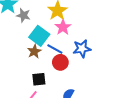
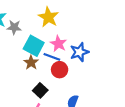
pink star: (63, 27) -> (58, 44), moved
black square: (39, 79) -> (40, 90), turned -32

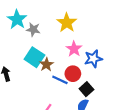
cyan square: (34, 46) -> (34, 57), moved
blue line: (52, 57) -> (60, 80), moved
black square: (40, 90) -> (86, 89), moved

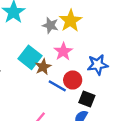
gray star: (33, 29) -> (50, 25), moved
pink star: (74, 49) -> (63, 51), moved
black square: (86, 89) -> (87, 99), turned -32

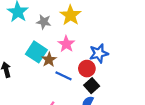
gray star: (50, 25) -> (44, 22), moved
red circle: (73, 80) -> (87, 69), moved
black square: (87, 99) -> (92, 86), turned 32

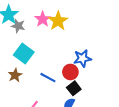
gray star: (44, 22) -> (18, 26), moved
pink star: (66, 44) -> (43, 19), moved
brown star: (49, 60) -> (15, 75), moved

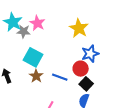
pink star: (43, 19) -> (37, 23), moved
yellow star: (58, 21) -> (79, 28), moved
brown star: (15, 75) -> (36, 76), moved

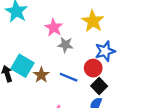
pink star: (37, 23) -> (54, 28), moved
gray star: (24, 32) -> (65, 45), moved
cyan square: (33, 57) -> (22, 66), moved

